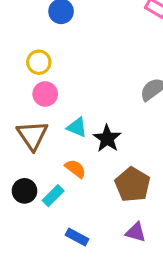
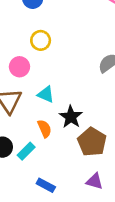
yellow circle: (39, 62) -> (41, 40), moved
black star: (107, 138) -> (71, 117), moved
orange semicircle: (75, 169) -> (45, 129), turned 30

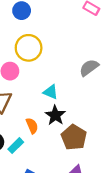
yellow circle: (41, 40) -> (29, 48), size x1.5
cyan triangle: (46, 94) -> (51, 92), moved

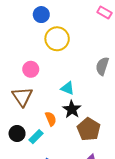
yellow circle: (29, 48) -> (57, 39), moved
gray semicircle: (89, 68) -> (102, 66), turned -36

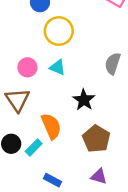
cyan triangle: (68, 88) -> (58, 67), moved
black star: (72, 109) -> (84, 100), moved
orange semicircle: (51, 119) -> (51, 126), size x1.5

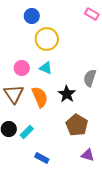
gray semicircle: (113, 64) -> (90, 78), moved
orange semicircle: (51, 126) -> (40, 97), moved
purple triangle: (99, 176) -> (88, 155), moved

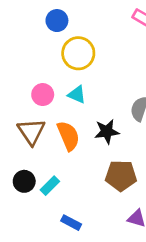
black star: (67, 94) -> (107, 132), turned 30
brown pentagon: (77, 125) -> (121, 176), turned -30

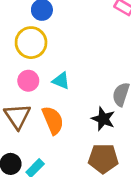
yellow circle: (78, 53) -> (31, 43), moved
black star: (107, 132) -> (103, 119), moved, turned 30

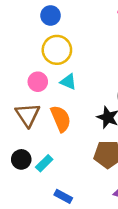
yellow circle: (31, 43) -> (57, 50), moved

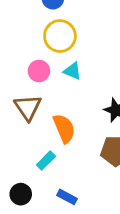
orange semicircle: (61, 119) -> (64, 128), moved
black circle: (21, 159) -> (21, 194), moved

